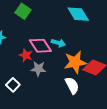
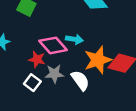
white square: (13, 85) -> (32, 83), moved
white semicircle: (72, 85) -> (80, 80), moved

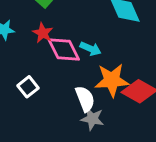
red star: (37, 59) -> (43, 33), moved
gray star: (54, 74) -> (92, 119), moved

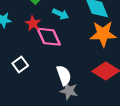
cyan arrow: (91, 49) -> (61, 14), moved
orange star: (112, 80) -> (103, 34), moved

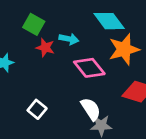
red star: (33, 23) -> (45, 48), moved
pink diamond: (49, 37) -> (89, 68), moved

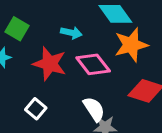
green square: (34, 24) -> (17, 29), moved
red star: (45, 48) -> (50, 64), moved, size x1.6

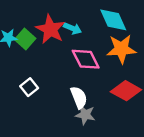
green square: (17, 29) -> (25, 39), moved
red star: (50, 64) -> (50, 29), moved

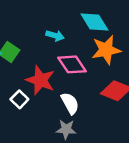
red star: (50, 29) -> (40, 80), moved
gray star: (85, 115) -> (66, 129), moved

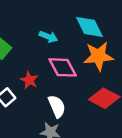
red star: (40, 80) -> (29, 80), size x0.6

